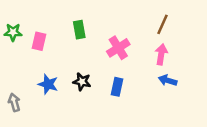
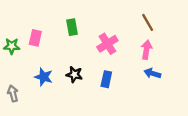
brown line: (162, 24) -> (148, 22), turned -54
green star: (13, 32) -> (12, 46), moved

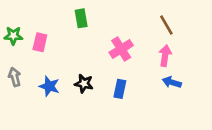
green rectangle: (72, 27) -> (81, 18), moved
green star: (12, 46) -> (13, 36), moved
gray arrow: (13, 93) -> (15, 77), moved

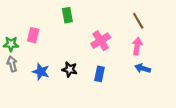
green star: (13, 36) -> (11, 44), moved

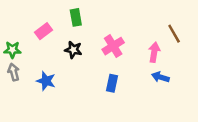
brown line: (138, 21) -> (174, 34), moved
pink rectangle: (33, 35) -> (44, 31), moved, turned 40
black star: (70, 69) -> (73, 50), moved

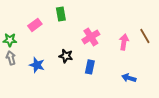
brown line: (174, 34) -> (145, 36), moved
black star: (73, 50) -> (66, 56), moved
blue arrow: (160, 77) -> (129, 78), moved

